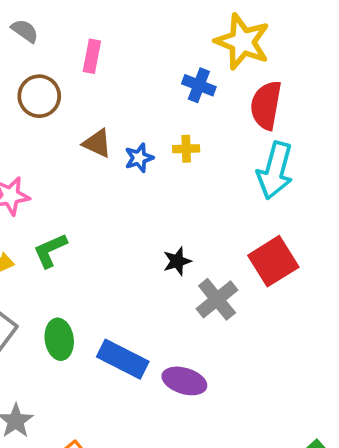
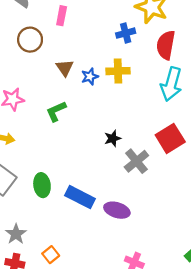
blue cross: (199, 85) -> (126, 33), turned -36
brown triangle: (97, 143) -> (65, 68), turned 30
yellow cross: (186, 149) -> (118, 71), size x1.5
green L-shape: (50, 250) -> (56, 111), moved

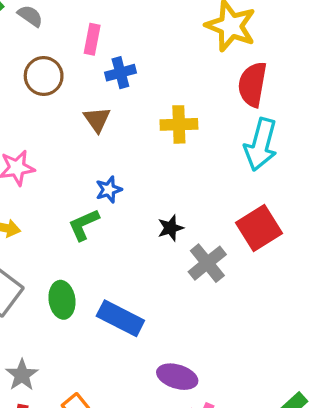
blue cross: (126, 33) -> (120, 73), moved
blue star: (90, 77) -> (109, 190), moved
green L-shape: (56, 111) -> (84, 225), moved
purple ellipse: (117, 210) -> (177, 377), moved

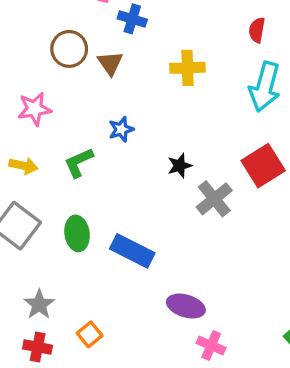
blue cross: (120, 73) -> (132, 19), turned 32
brown circle: (44, 76) -> (69, 49), moved
red semicircle: (252, 84) -> (257, 30), size x0.6
green L-shape: (84, 225) -> (79, 162), moved

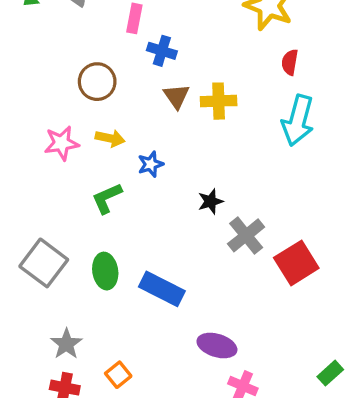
brown triangle: (110, 63) -> (176, 96), moved
yellow arrow: (23, 166) -> (110, 138), moved
red square: (263, 166) -> (296, 263), moved

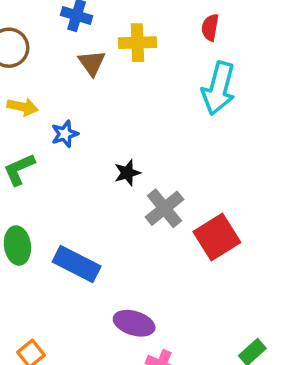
yellow cross: (219, 101) -> (137, 43), moved

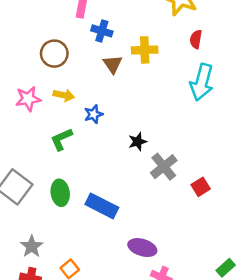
red square: (217, 237) -> (201, 187), size x0.6

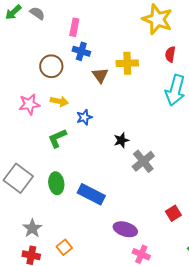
blue cross: (102, 31) -> (81, 51), moved
red square: (201, 187) -> (173, 213), moved

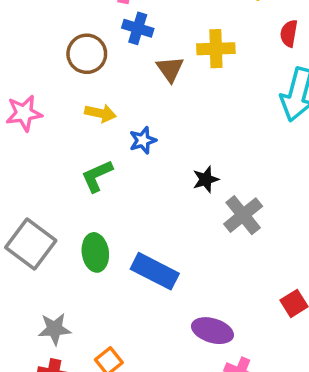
pink star: (29, 104) -> (24, 113), moved
gray star: (32, 228) -> (55, 329), turned 30

